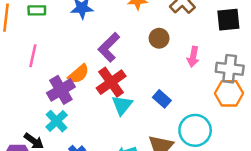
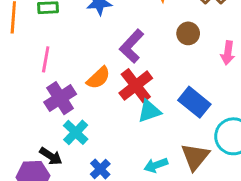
purple cross: (61, 90) -> (60, 98), moved
blue rectangle: (162, 99) -> (194, 102), size x1.5
cyan triangle: (122, 105) -> (149, 111), turned 35

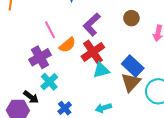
pink line: (46, 59) -> (50, 30), moved, turned -42
brown triangle: (195, 157) -> (131, 82), moved

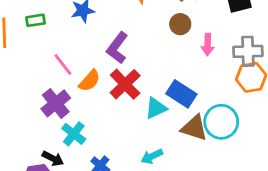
brown circle: (131, 18) -> (180, 24), moved
cyan triangle: (101, 70) -> (156, 108), moved
brown triangle: (131, 82) -> (194, 128), moved, turned -45

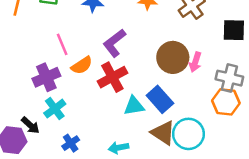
brown circle: (180, 24) -> (173, 57), moved, size x1.6

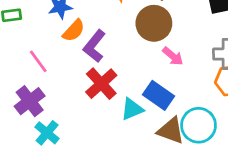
brown circle: (173, 57) -> (154, 23), moved
pink arrow: (195, 62) -> (173, 56), moved, turned -54
orange semicircle: (82, 65) -> (74, 31), moved

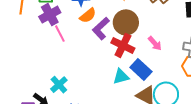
brown circle: (154, 23) -> (126, 22), moved
red cross: (101, 84) -> (123, 45), moved, turned -30
purple cross: (30, 101) -> (50, 15), moved

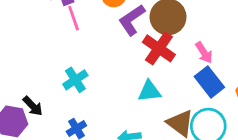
blue rectangle: (141, 69) -> (209, 82), moved
cyan cross: (59, 85) -> (75, 80), moved

